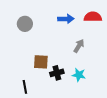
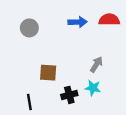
gray arrow: (79, 46) -> (96, 64), moved
black cross: (57, 73) -> (69, 95), moved

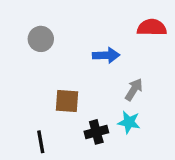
blue arrow: (78, 22) -> (106, 55), moved

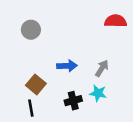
blue arrow: (106, 55) -> (67, 66), moved
brown square: (67, 101) -> (36, 84), moved, turned 36

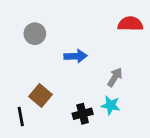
blue arrow: (67, 66) -> (76, 56), moved
black line: (31, 108) -> (21, 117), moved

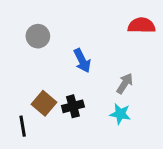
blue arrow: (76, 56) -> (82, 61), turned 65
black cross: (83, 114) -> (73, 106), moved

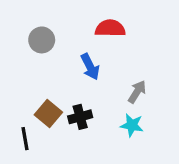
red semicircle: (142, 25) -> (110, 28), moved

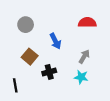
red semicircle: (110, 28) -> (87, 23), moved
brown square: (48, 114) -> (30, 57), moved

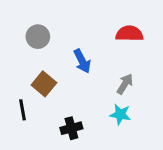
black cross: (49, 72) -> (71, 128), moved
black line: (15, 85) -> (23, 110), moved

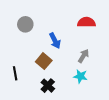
brown square: (44, 84) -> (44, 61), moved
black cross: (71, 128) -> (48, 86), turned -32

